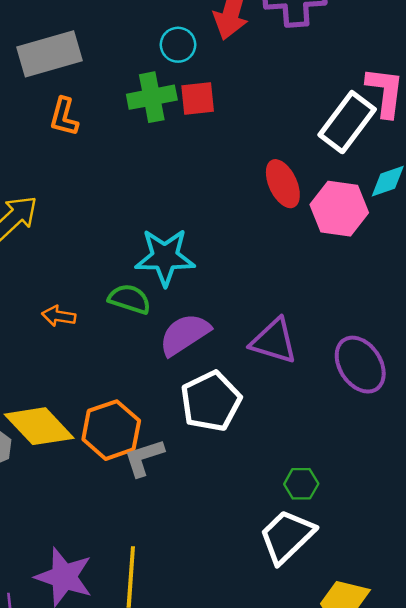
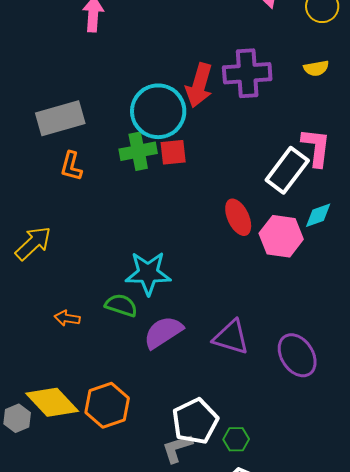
cyan circle: (178, 45) -> (158, 111), size x2.0
white pentagon: (211, 401) -> (195, 421), moved
gray L-shape: (144, 458) -> (177, 448), moved
green hexagon: (301, 484) -> (236, 439), moved

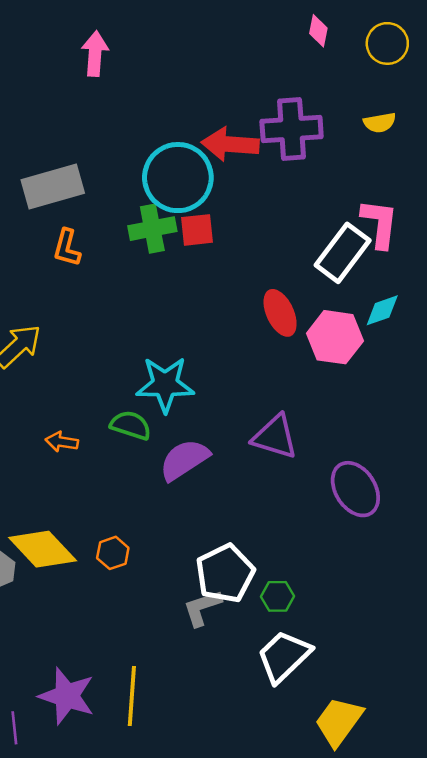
red arrow: (199, 85) -> (230, 144), turned 78
purple triangle: (231, 337) -> (275, 437), moved
orange hexagon: (107, 405) -> (113, 553), size x0.6

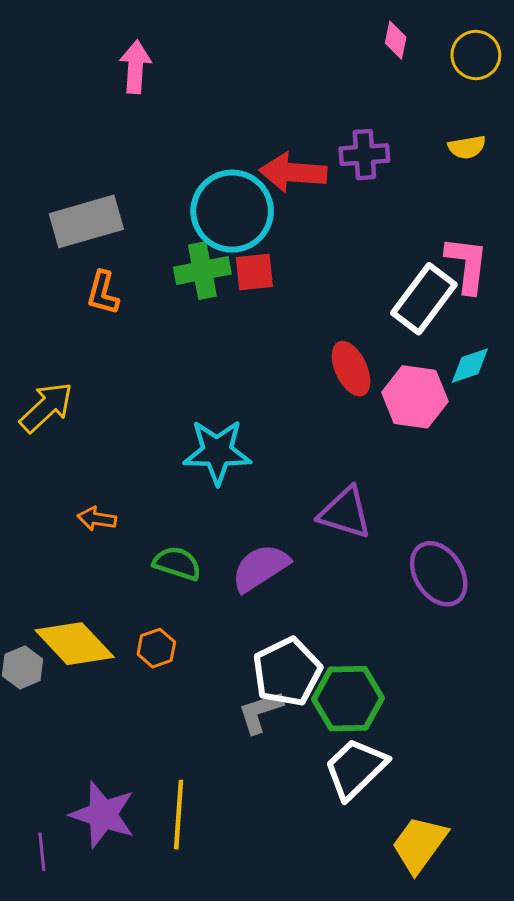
purple cross: (292, 129) -> (364, 155), size x0.7
green semicircle: (131, 425) -> (177, 563), moved
purple semicircle: (184, 460) -> (260, 568), moved
green hexagon: (277, 596) -> (348, 699), size x1.8

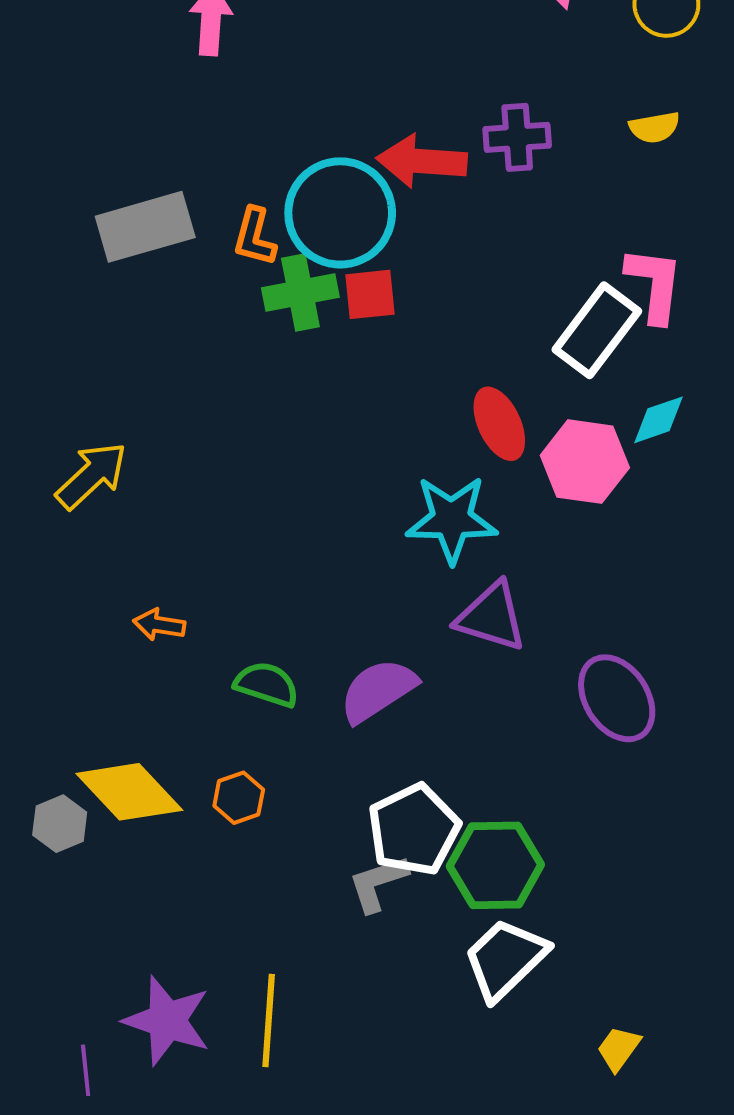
orange L-shape: (103, 293) -> (255, 237), moved
cyan star: (217, 452) -> (452, 519), moved
yellow trapezoid: (419, 844) -> (619, 1048), moved, size x0.6

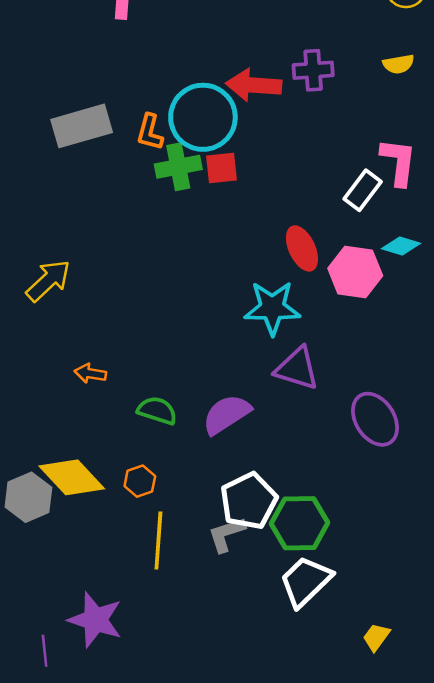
white rectangle: (597, 330) -> (363, 190), size x0.7
cyan diamond: (658, 420) -> (401, 246), turned 36
gray hexagon: (60, 824) -> (28, 497), size x1.4
yellow line: (269, 1021) -> (158, 541), moved

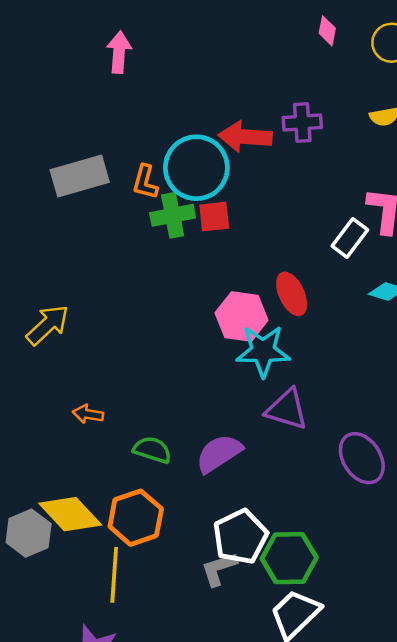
pink hexagon: (355, 272) -> (242, 317), moved
orange hexagon: (140, 481) -> (136, 518), size x1.8
yellow line: (158, 541) -> (114, 575), moved

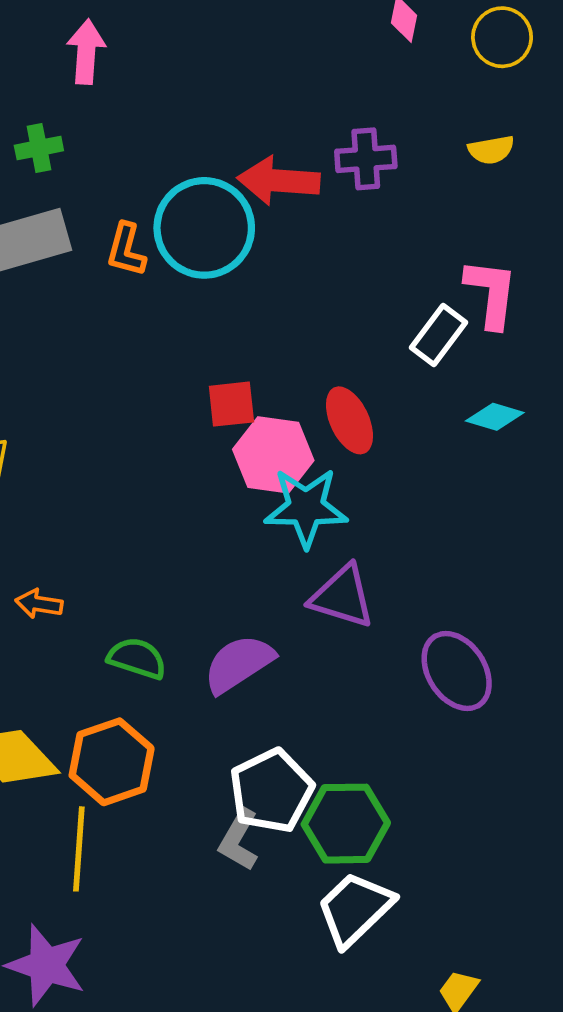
green cross: (173, 215) -> (39, 148), moved, size x0.7
red square: (214, 217) -> (231, 404), moved
gray L-shape: (219, 569) -> (239, 840), turned -42

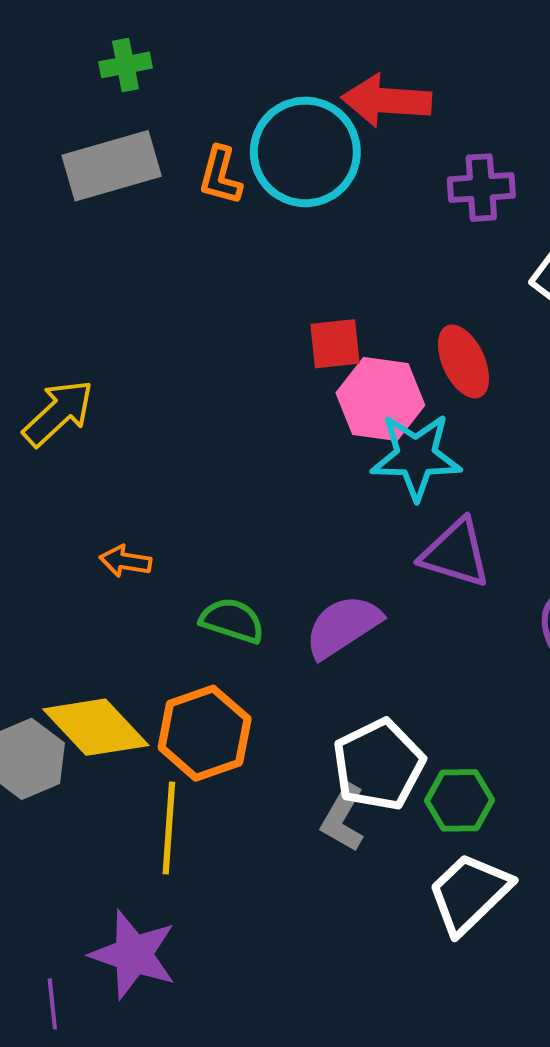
purple cross: (366, 159) -> (481, 188), moved
green hexagon: (346, 824) -> (460, 800), size x0.7

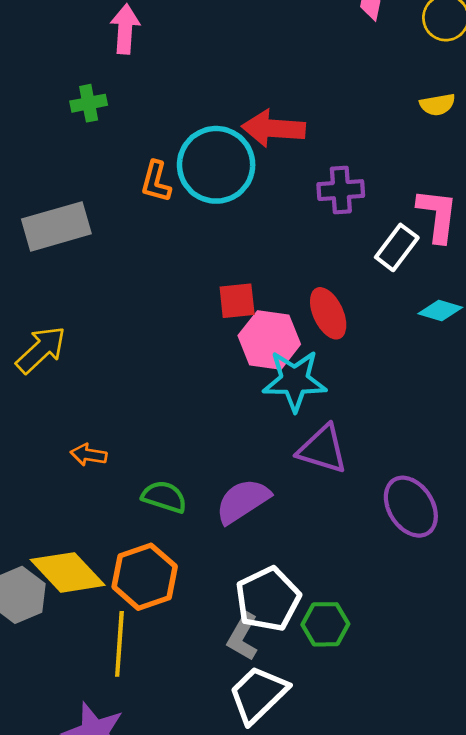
gray rectangle: (112, 166) -> (56, 226), moved
white trapezoid: (469, 893) -> (258, 694), moved

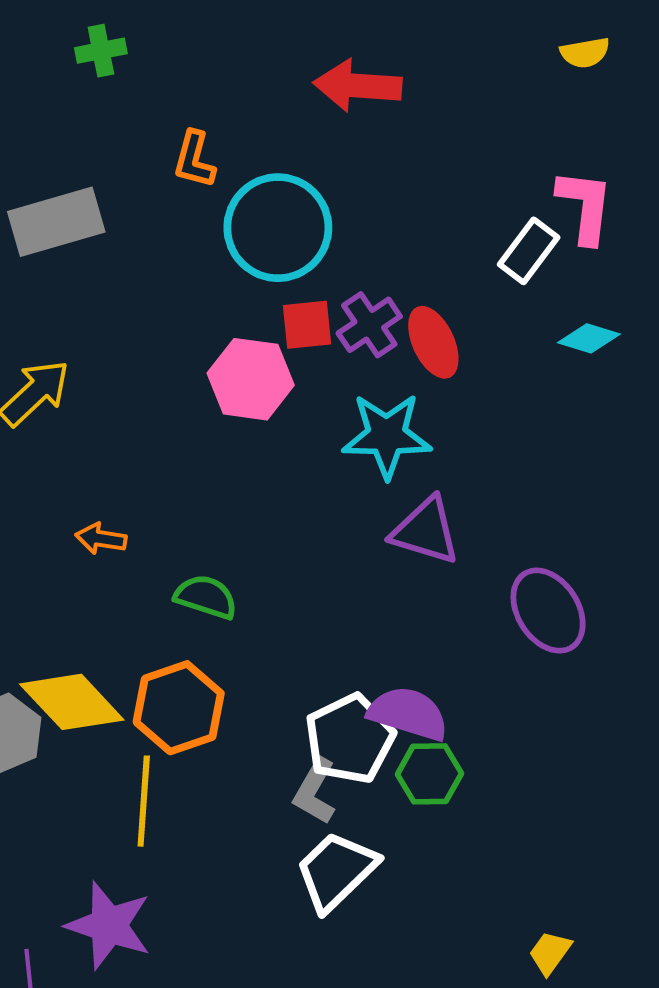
cyan circle: (216, 165) -> (278, 228), moved
purple cross: (341, 190) -> (369, 325), moved, turned -30
pink hexagon: (269, 340) -> (251, 379), moved
purple semicircle: (243, 501) -> (408, 714), moved, turned 50

